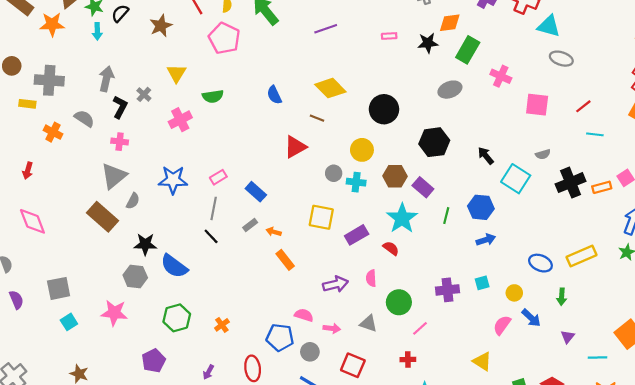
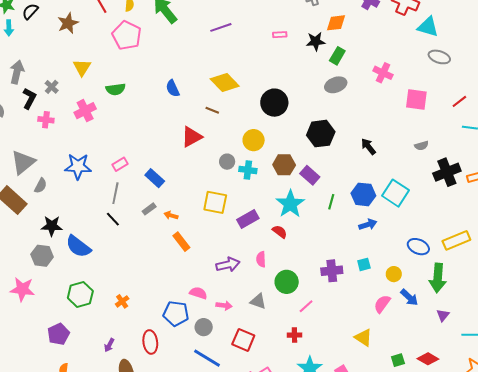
green rectangle: (468, 50) -> (337, 56), moved, size x0.7
pink cross: (120, 142) -> (46, 120), moved
cyan square: (516, 179) -> (395, 193), moved
green arrow: (562, 297) -> (438, 278), size x1.8

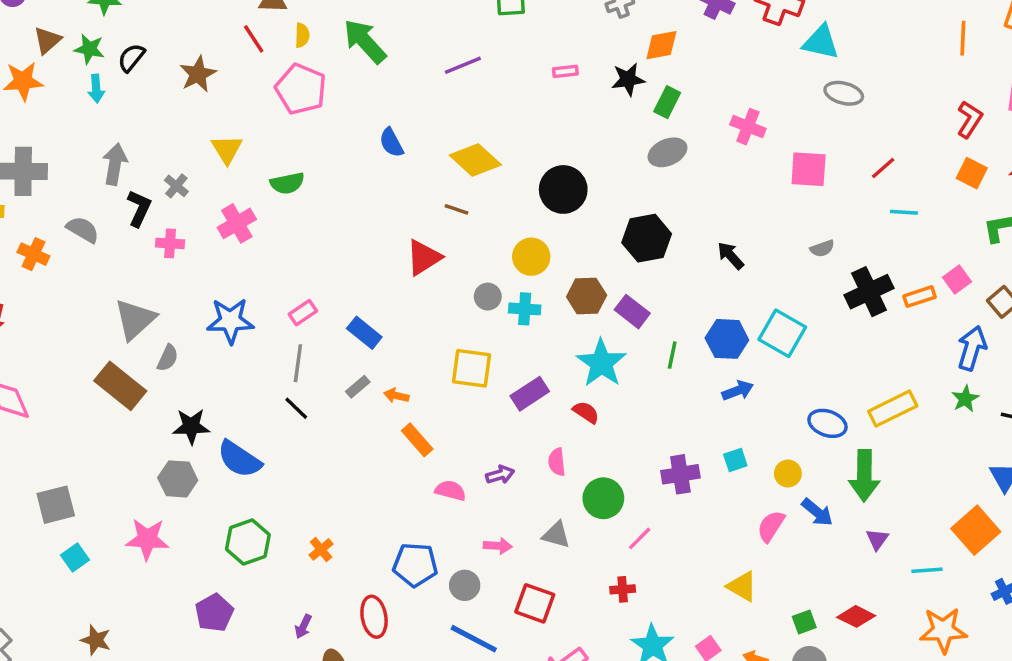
blue semicircle: (173, 88) -> (391, 143), moved
purple arrow: (228, 265) -> (500, 475), size x0.7
pink semicircle: (198, 293) -> (450, 491), moved

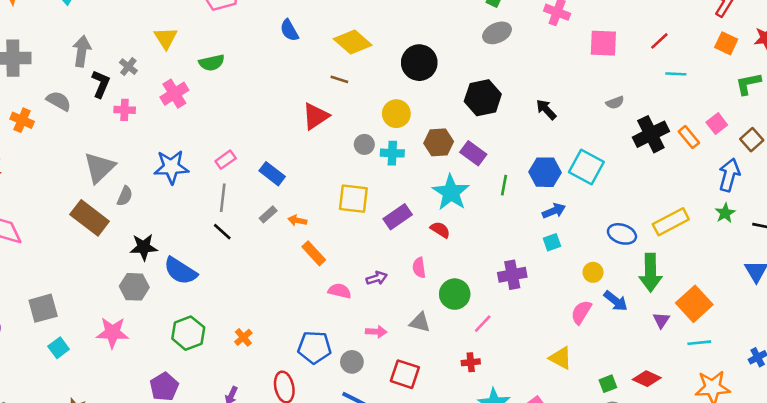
orange rectangle: (919, 297) -> (689, 137), turned 70
cyan square: (735, 460) -> (552, 242), moved
orange square: (976, 530) -> (694, 304), moved

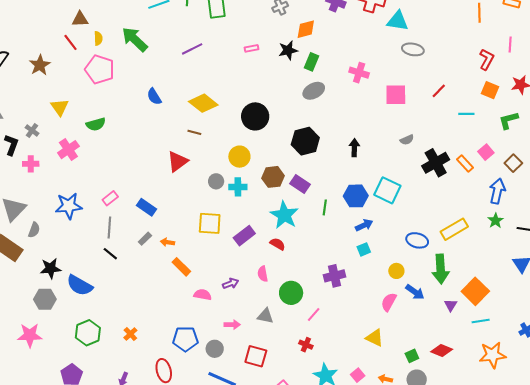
cyan line: (676, 74) -> (466, 114), moved
black arrow: (546, 109) -> (354, 148), turned 48
red cross: (471, 362) -> (306, 345), turned 32

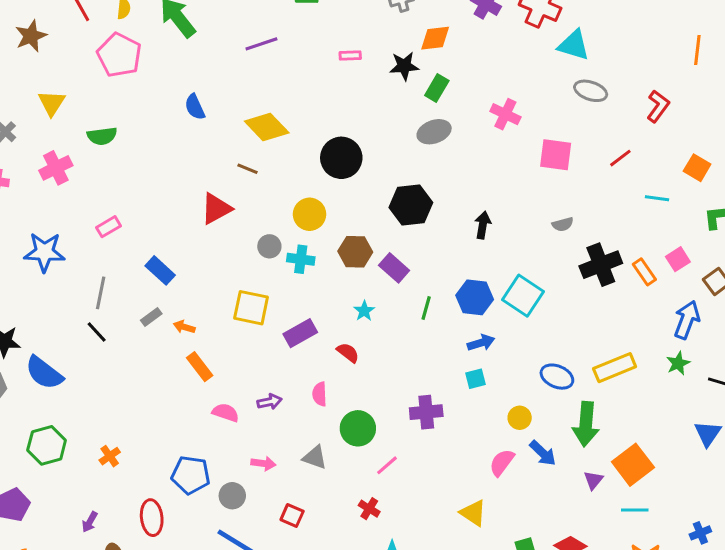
red L-shape: (487, 59) -> (658, 106), moved
pink rectangle: (110, 198) -> (109, 227), moved
cyan star: (284, 215) -> (364, 311), size x0.5
red square: (256, 356) -> (292, 516), size x0.7

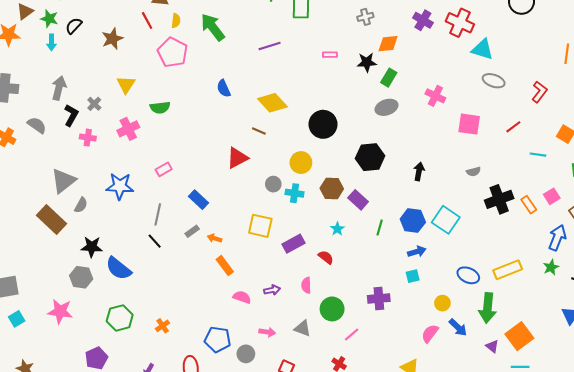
purple triangle: (593, 480) -> (492, 346), turned -32

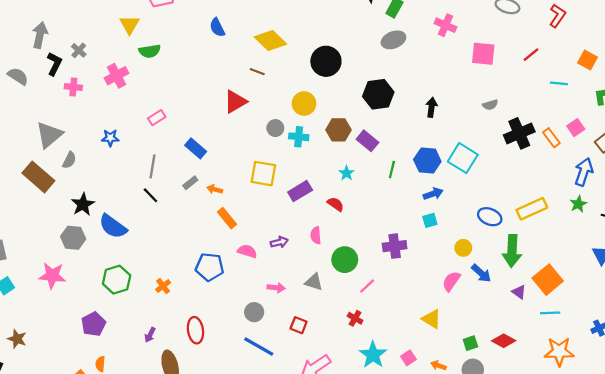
yellow triangle: (126, 84) -> (130, 25), moved
blue star: (120, 186) -> (110, 138), size x0.6
black star: (92, 247) -> (83, 204), turned -30
blue pentagon: (218, 339) -> (210, 267), moved

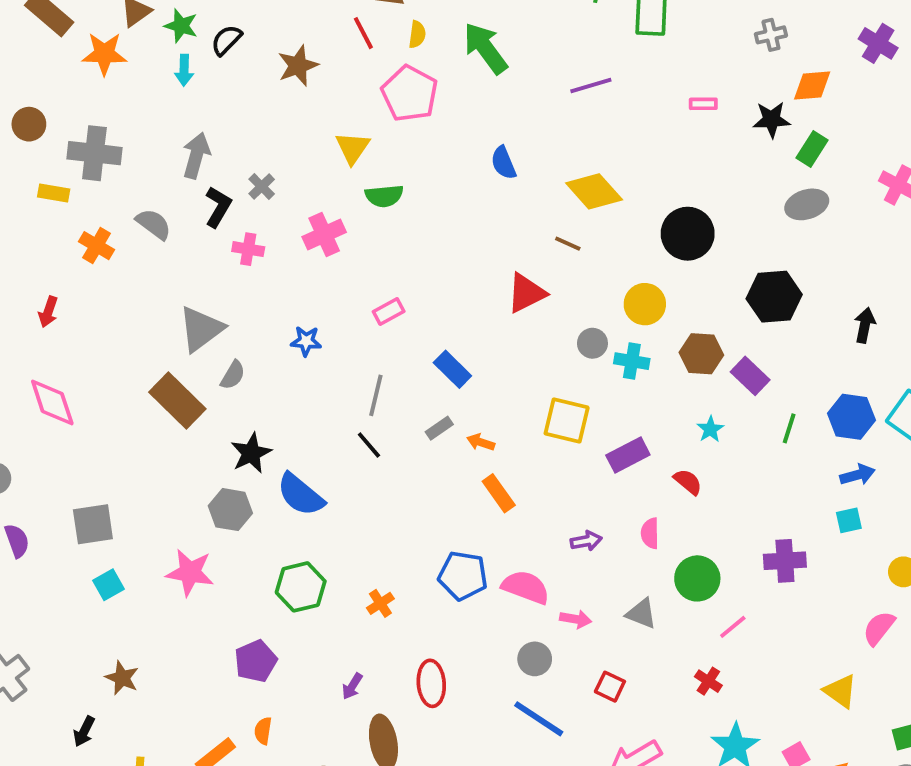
pink semicircle: (247, 251) -> (526, 587), moved, size x1.4

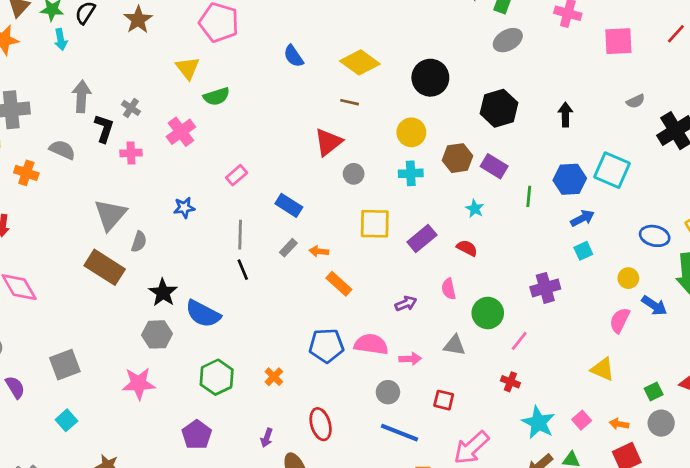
gray circle: (592, 343) -> (354, 174), moved
black line: (369, 445) -> (243, 270), turned 30
cyan square: (108, 585) -> (66, 420), moved

